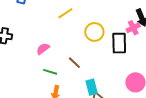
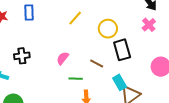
pink cross: (133, 28) -> (149, 25), moved
black rectangle: (119, 43) -> (122, 50), moved

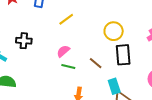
yellow line: (75, 18) -> (66, 19), moved
green line: (76, 79) -> (68, 66), moved

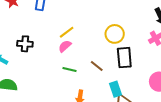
yellow line: (66, 19) -> (67, 32), moved
pink semicircle: (63, 51) -> (65, 46), moved

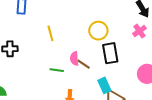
yellow line: (67, 32) -> (50, 33), turned -63
pink semicircle: (65, 46) -> (74, 58), moved, turned -48

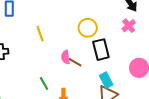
green line: (57, 70) -> (44, 83), moved, turned 56
cyan rectangle: (104, 85) -> (106, 80), moved

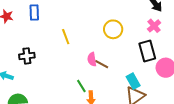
black rectangle: (101, 50) -> (147, 51), moved
green line: (44, 83) -> (81, 86), moved

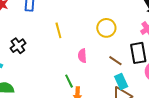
black cross: (27, 56) -> (18, 46), turned -35
brown line: (102, 64) -> (115, 61), moved

